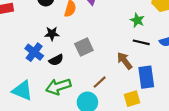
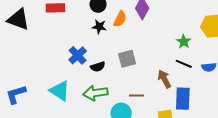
black star: (52, 34) -> (99, 27), moved
brown line: (100, 82) -> (136, 96), turned 32

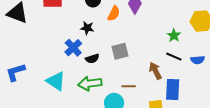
black star: (99, 27) -> (87, 28), moved
blue L-shape: (16, 94) -> (16, 72), moved

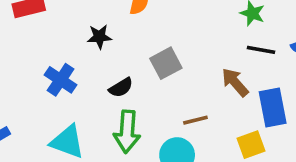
blue cross: (73, 48) -> (61, 80), moved
green arrow: (90, 83) -> (127, 132), turned -65

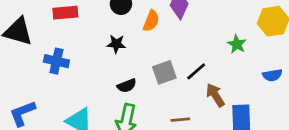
black line: (261, 50) -> (196, 71), moved, turned -60
blue cross: (61, 80) -> (56, 61), moved, turned -30

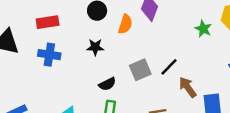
green star: (237, 44) -> (203, 29), moved
blue cross: (56, 61) -> (49, 55), moved

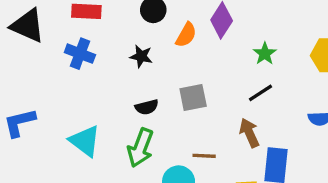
green star: (203, 29) -> (265, 54), moved
black line: (169, 67) -> (260, 93), moved

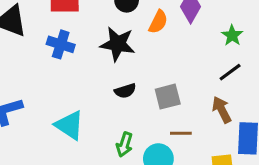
black star: (141, 56) -> (118, 44), size x1.6
gray square: (193, 98) -> (168, 97), moved
green arrow: (140, 148) -> (124, 145), moved, size x0.7

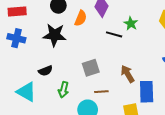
black line: (230, 72) -> (114, 34), moved, turned 56
black semicircle: (125, 91) -> (45, 71), moved
green arrow: (124, 145) -> (63, 90), moved

